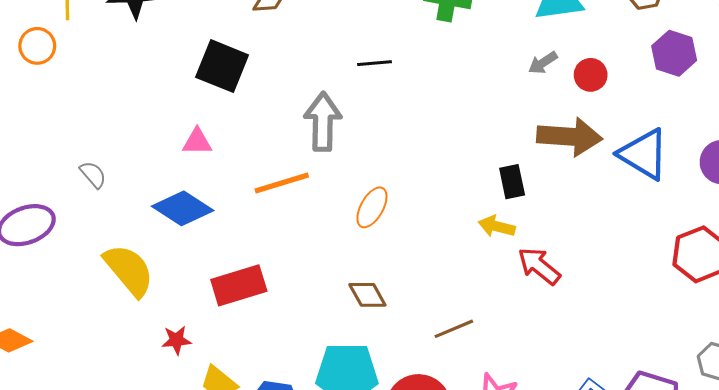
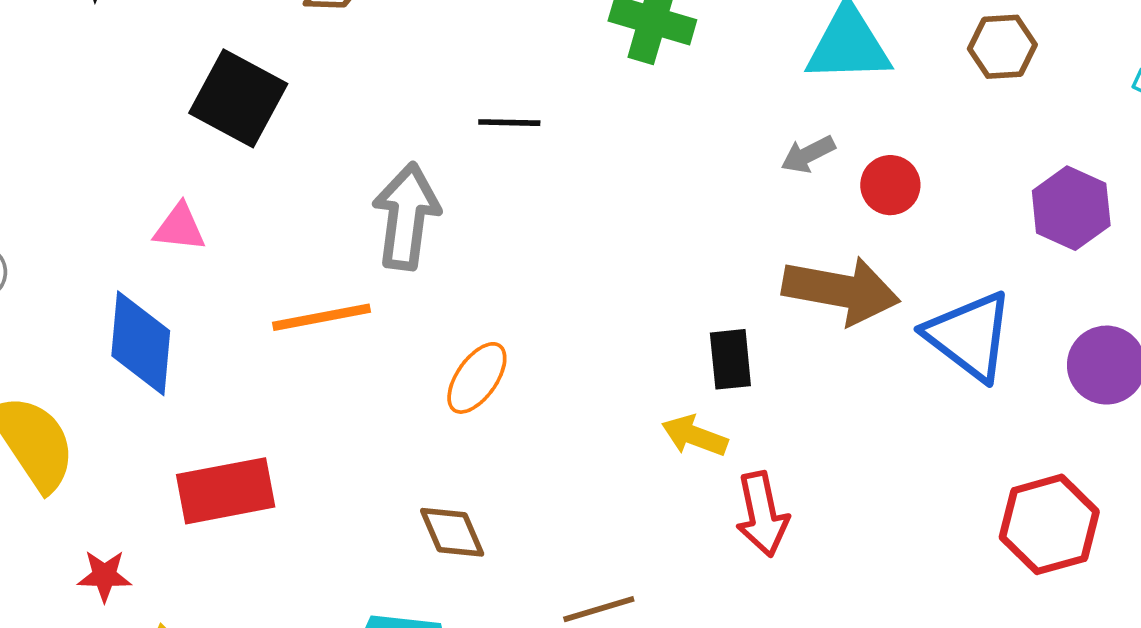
purple hexagon: (674, 53) -> (1071, 208), moved
blue diamond: (183, 208) -> (141, 343), turned 56
red arrow: (539, 266) -> (762, 514), turned -147

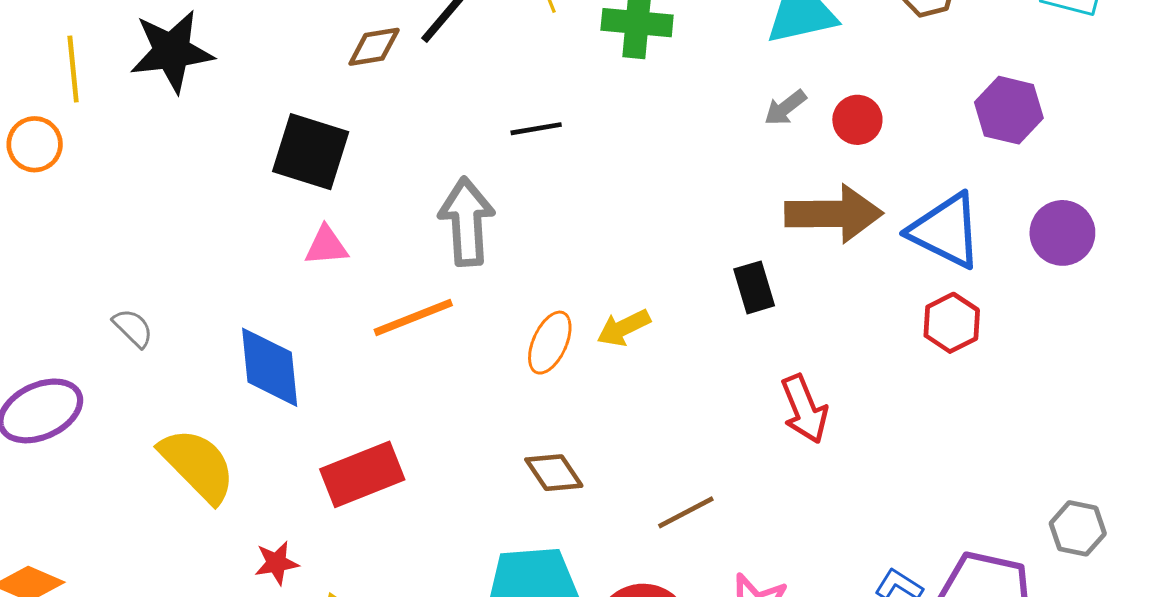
pink triangle: (180, 228) -> (326, 246), moved
yellow arrow: (695, 436) -> (624, 328), moved, turned -36
red hexagon: (1049, 524) -> (952, 323), moved, size x0.7

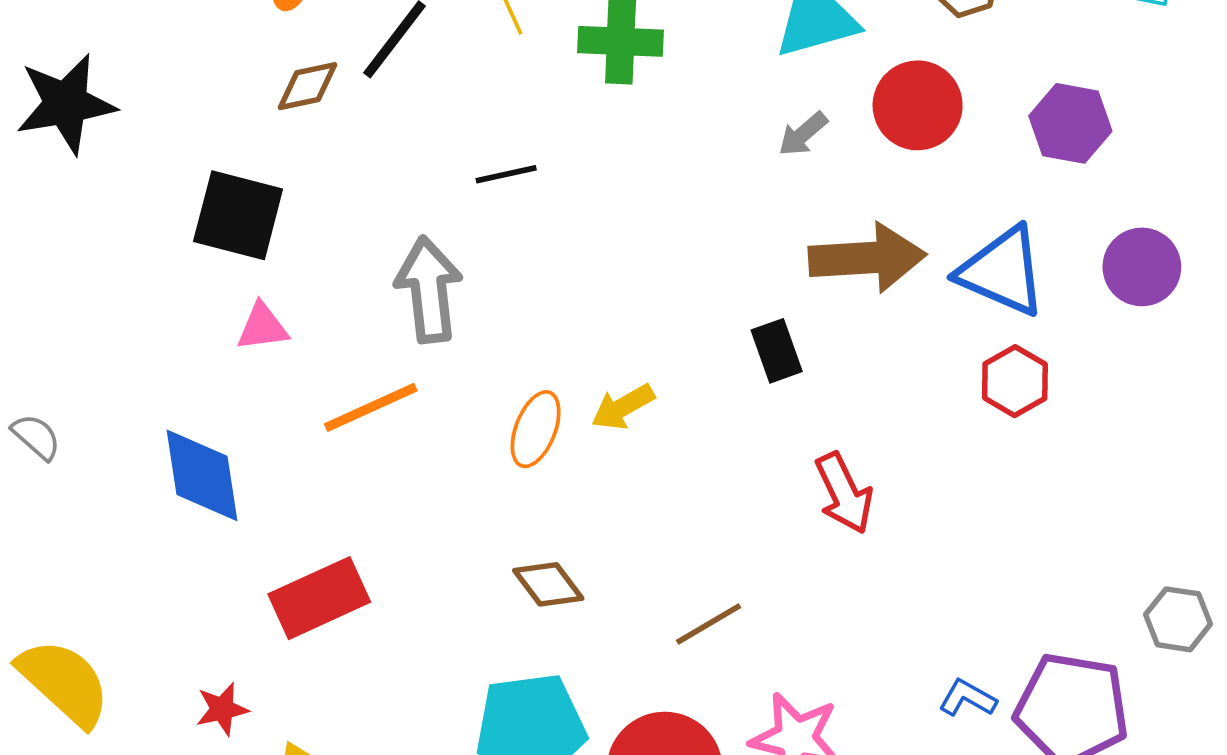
red circle: (857, 120) -> (918, 105), moved, size x1.5
yellow semicircle: (198, 465) -> (64, 682), moved

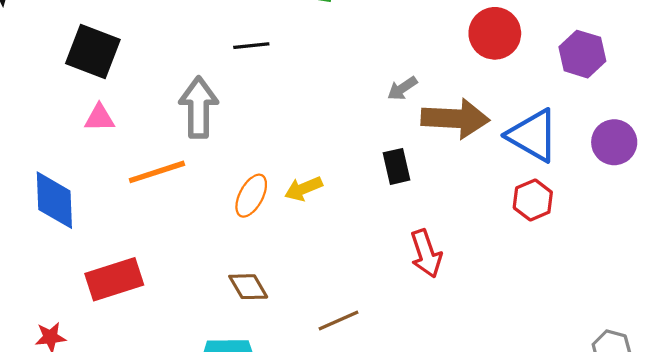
gray arrow: (803, 134) -> (402, 88), moved

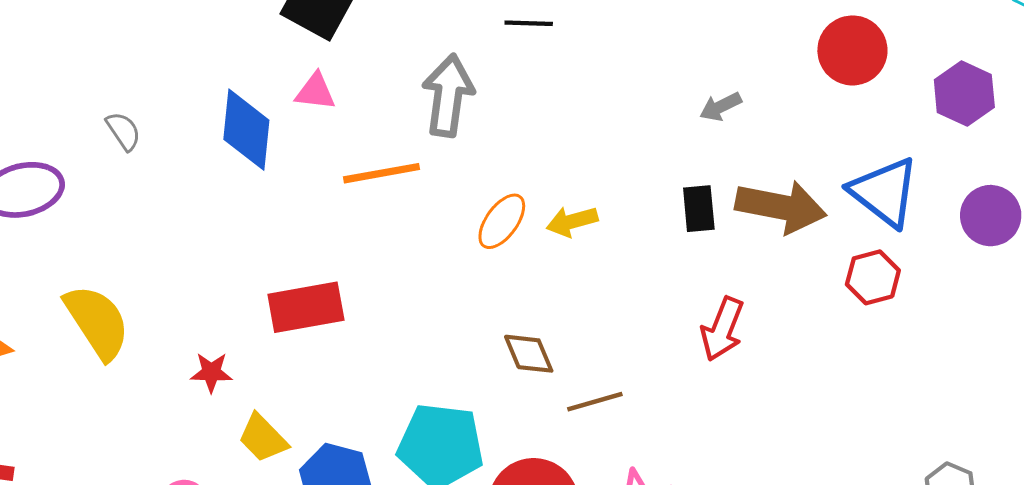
brown arrow: (455, 119) -> (781, 207), moved
blue diamond: (54, 200) -> (246, 130), moved
red arrow: (426, 254) -> (722, 329), turned 33
brown diamond: (248, 287) -> (529, 354), moved

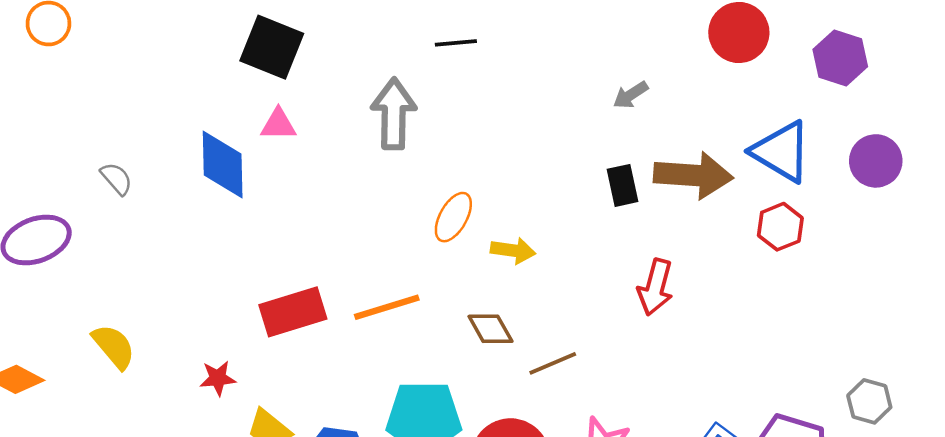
orange line: (382, 173) -> (387, 307), moved
yellow arrow: (572, 221) -> (513, 250), moved, turned -150
yellow semicircle: (97, 322) -> (114, 346), size x0.7

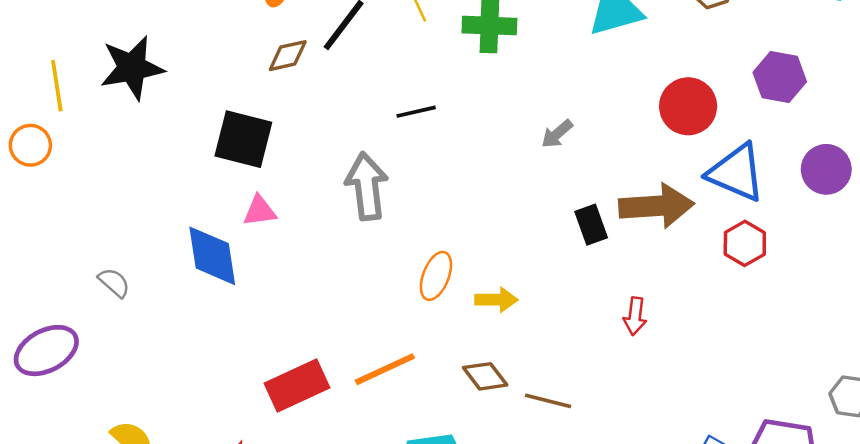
red circle: (739, 33) -> (688, 106), moved
gray arrow: (631, 95) -> (557, 134), moved
red arrow: (655, 287) -> (635, 316), size x0.7
brown line: (553, 363) -> (548, 401), turned 45

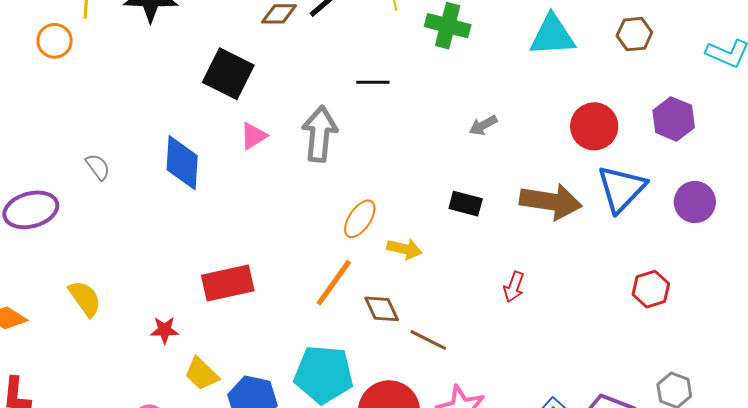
blue triangle: (736, 173) -> (621, 189), turned 38
pink triangle: (260, 211) -> (253, 136), moved, turned -36
black rectangle: (591, 225) -> (466, 204), moved, turned -68
red hexagon: (745, 243) -> (651, 289), moved
orange line: (385, 369) -> (334, 283), moved, turned -42

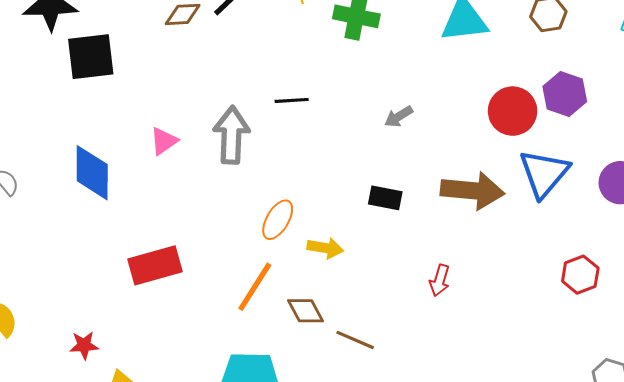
black square: (228, 74) -> (91, 57), moved, turned -30
black line: (373, 82) -> (292, 100), moved
purple hexagon: (674, 119) -> (565, 94), moved
red rectangle: (228, 283) -> (155, 265), moved

